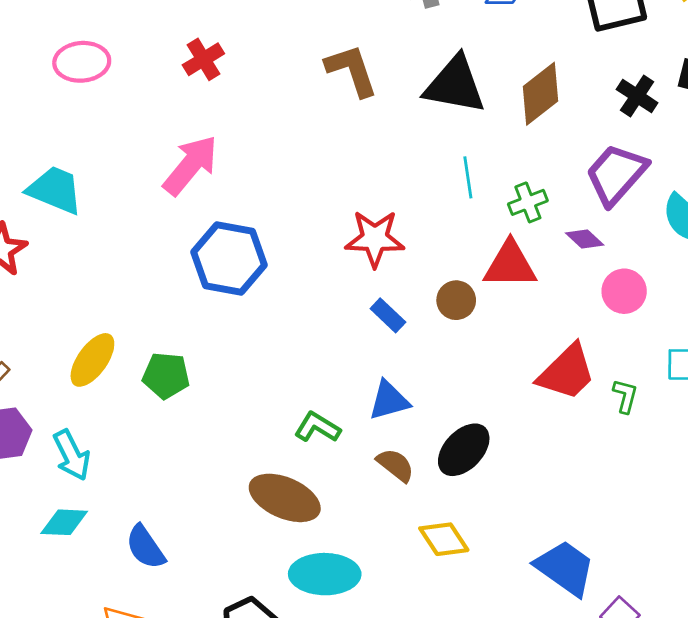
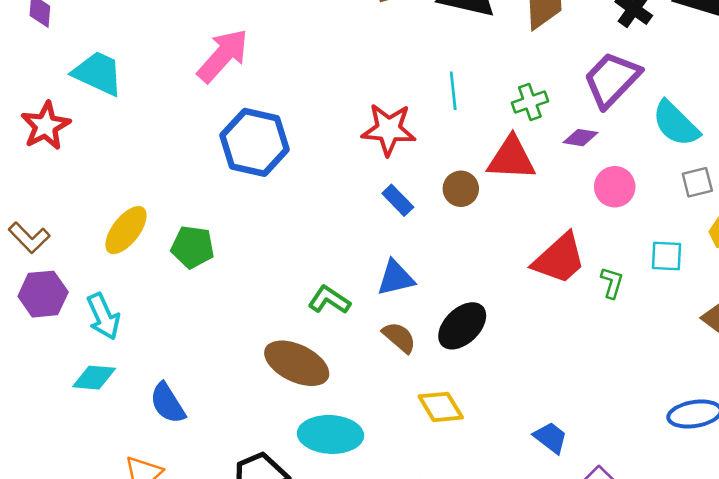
cyan line: (468, 177) -> (453, 91), moved
purple diamond: (585, 239) -> (580, 138), turned -36
blue trapezoid: (565, 568) -> (551, 438), size x0.6

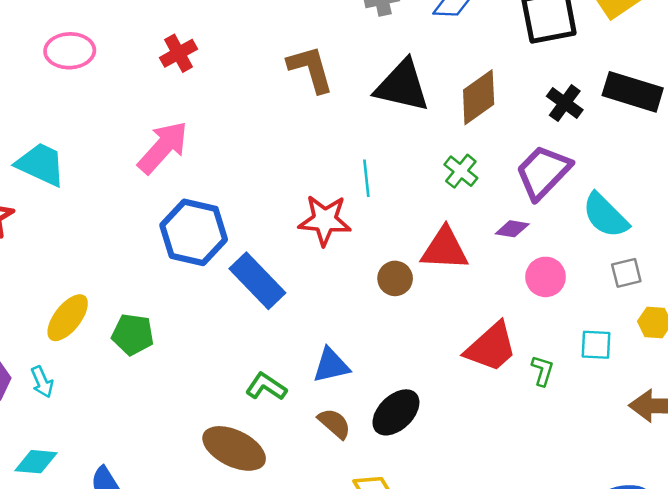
cyan line: (453, 91) -> (366, 178), moved
green cross: (530, 102) -> (461, 171), moved, turned -32
blue rectangle: (398, 200) -> (257, 281), moved, size x1.8
cyan arrow: (103, 316) -> (42, 382), moved, size x0.7

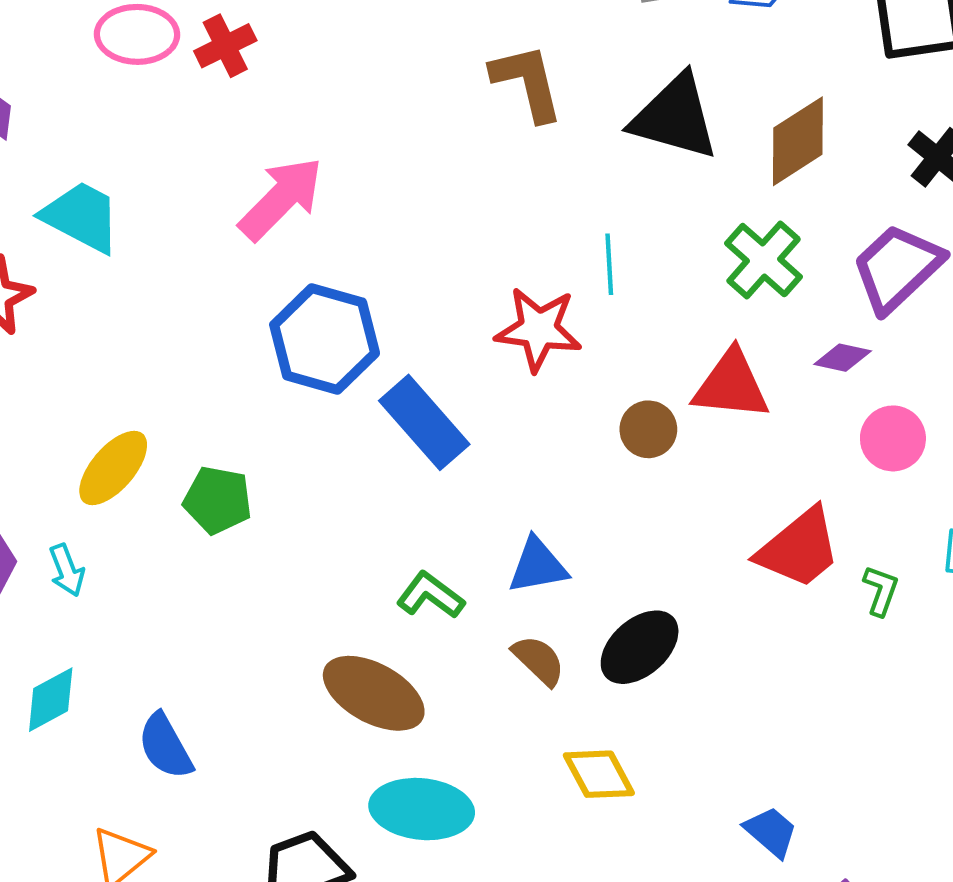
red cross: (179, 53) -> (225, 46), moved
green cross: (461, 171) -> (764, 260), size x1.4
cyan diamond: (36, 462) -> (51, 700), turned -36

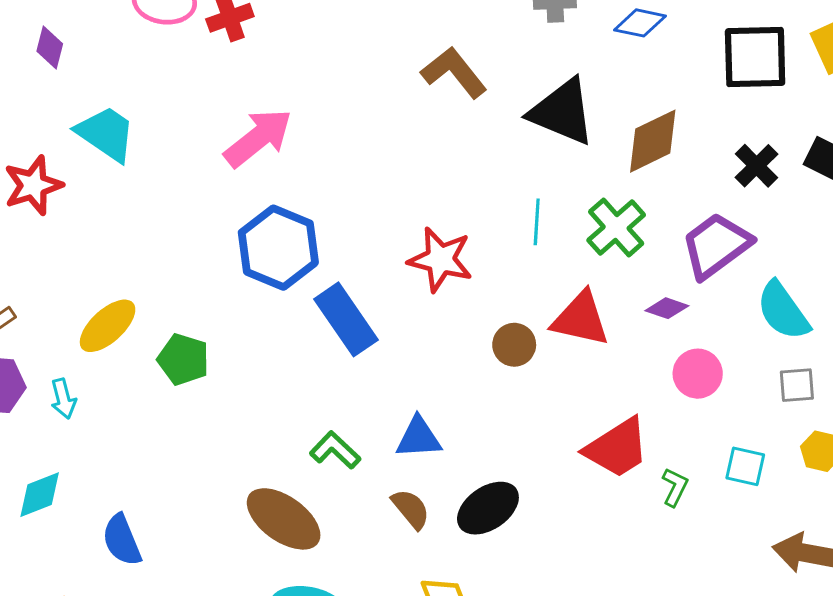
brown L-shape: (527, 82) -> (454, 72), turned -32
cyan line: (609, 264) -> (537, 222), moved

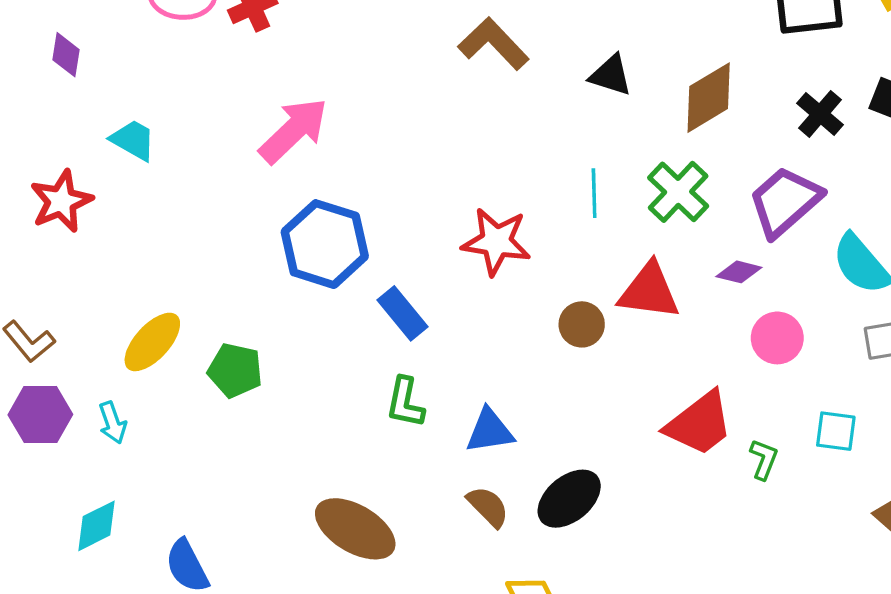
black triangle: (562, 112) -> (611, 75), size x0.6
cyan trapezoid: (106, 134) -> (133, 140), size x0.7
blue rectangle: (346, 319) -> (403, 313), size x0.7
green L-shape: (335, 450) -> (405, 402), moved, turned -117

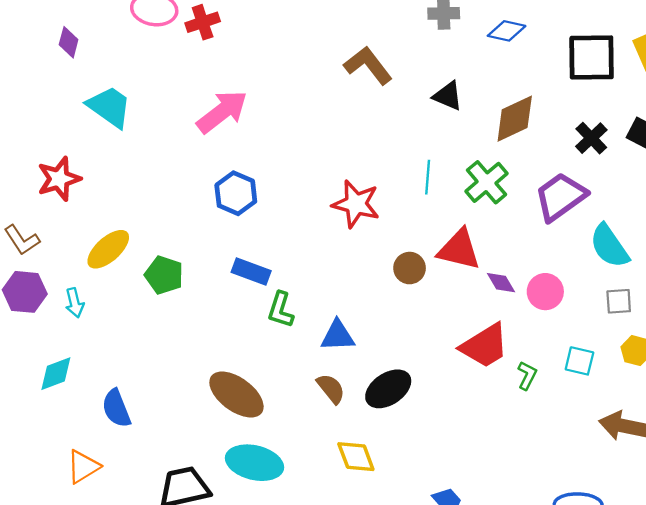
cyan trapezoid: (133, 140) -> (109, 107), size x1.4
red star: (61, 201) -> (59, 179), moved
blue hexagon: (325, 244) -> (236, 193), size x0.7
purple diamond: (739, 272) -> (501, 283), moved, turned 40
blue rectangle: (403, 313) -> (251, 272), moved, turned -36

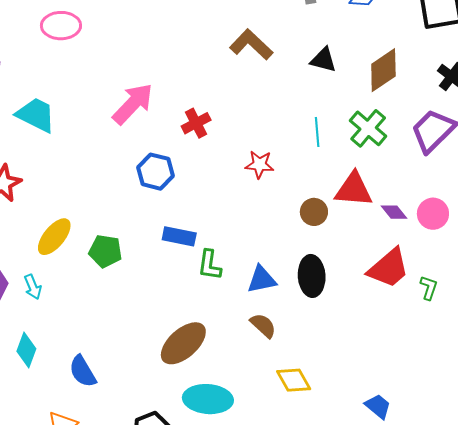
red cross: (203, 22) -> (196, 123), moved
red star: (356, 204) -> (259, 164), size x0.7
cyan diamond: (56, 374) -> (26, 350), turned -40
black ellipse: (388, 389) -> (312, 276), moved, turned -51
brown ellipse: (236, 395) -> (183, 343), turned -69

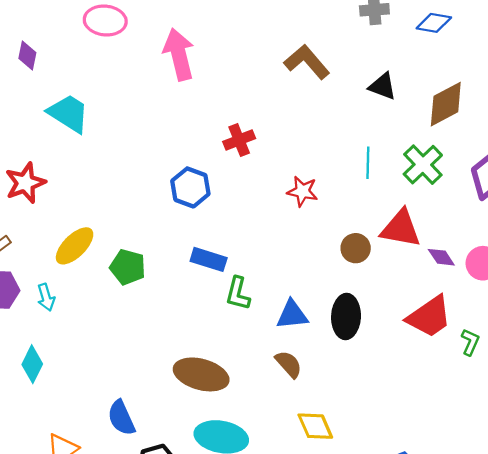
pink arrow: (133, 104) -> (179, 54), moved, turned -63
brown ellipse: (183, 343) -> (201, 374), turned 51
blue semicircle: (83, 371) -> (121, 418), moved

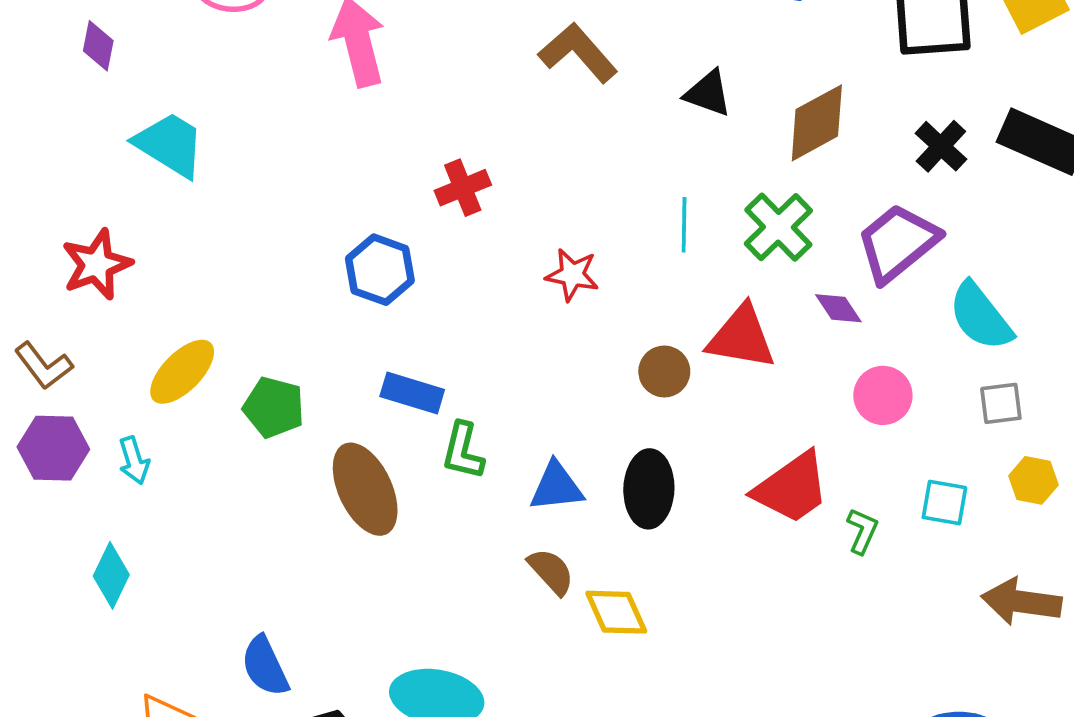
purple diamond: (441, 257) -> (838, 308), moved
brown ellipse: (201, 374) -> (365, 489), moved, turned 50
yellow diamond: (315, 426) -> (616, 612), moved

